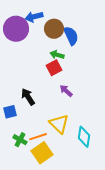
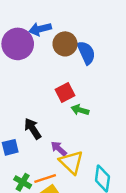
green arrow: (57, 55) -> (80, 110), moved
purple arrow: (66, 91) -> (59, 149), moved

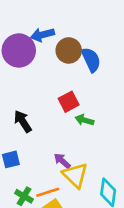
black arrow: (33, 129) -> (23, 121), moved

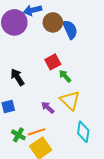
green arrow: (84, 120) -> (65, 76), turned 32
yellow triangle: (75, 175) -> (70, 100), moved

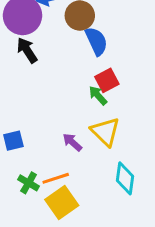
blue semicircle: (70, 30) -> (96, 41), moved
red square: (53, 62) -> (107, 80), moved
black arrow: (17, 77) -> (27, 50), moved

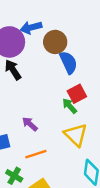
purple arrow: (72, 142) -> (30, 124), moved
orange line: (56, 178) -> (36, 154), moved

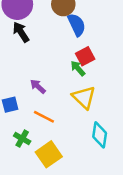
orange line: (36, 154) -> (44, 117), turned 45

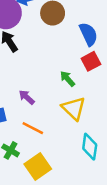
blue semicircle: (77, 25) -> (88, 34), moved
red square: (85, 56) -> (91, 61), moved

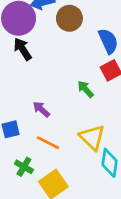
yellow triangle: (74, 108) -> (92, 137), moved

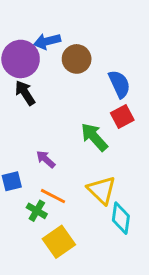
green arrow: (85, 89) -> (94, 137), size x1.5
green cross: (24, 167) -> (37, 211), moved

